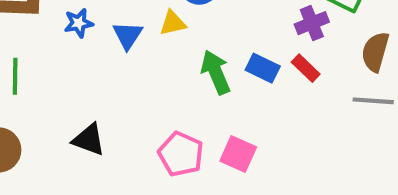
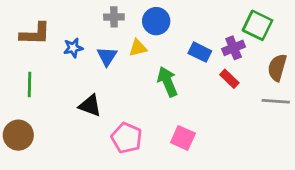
blue rectangle: (263, 68) -> (200, 52), moved
black triangle: (89, 140) -> (90, 106), moved
pink pentagon: (181, 154) -> (127, 138), moved

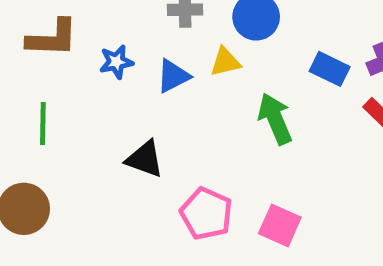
blue triangle: (107, 56) -> (173, 76), turned 30
pink square: (183, 138) -> (280, 225), moved

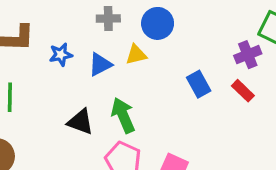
blue rectangle: (330, 69) -> (199, 84), moved, turned 35
green arrow: (275, 119) -> (123, 115), moved

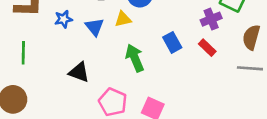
blue triangle: (100, 64) -> (95, 27), turned -42
green arrow: (123, 115) -> (135, 58), moved

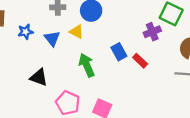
yellow triangle: (123, 19) -> (77, 32), turned 40
red rectangle: (207, 48) -> (140, 61), moved

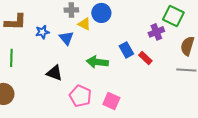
yellow triangle: (77, 32) -> (84, 24), moved
green arrow: (87, 65) -> (97, 62), turned -60

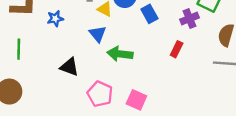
blue triangle: (66, 38) -> (98, 34), moved
blue rectangle: (126, 50) -> (149, 14), moved
red rectangle: (145, 58) -> (177, 49), turned 72

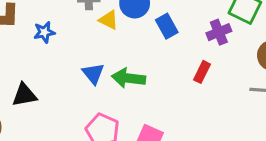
blue triangle: (98, 34) -> (93, 74), moved
black triangle: (69, 67) -> (24, 95), moved, turned -30

